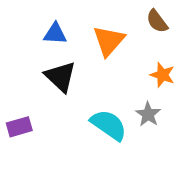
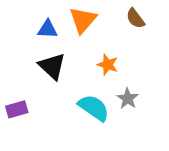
orange triangle: (109, 41) -> (83, 20), moved
orange star: (162, 75) -> (108, 65), moved

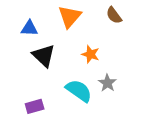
blue triangle: (48, 29) -> (29, 28), moved
purple rectangle: (17, 109) -> (35, 106), moved

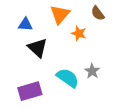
orange star: (91, 54) -> (79, 33), moved
purple rectangle: (35, 106) -> (30, 91), size x1.5

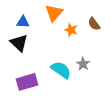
brown semicircle: (98, 13) -> (94, 24), moved
black triangle: (38, 48) -> (19, 43), moved

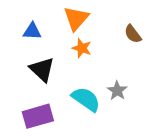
orange star: (71, 30) -> (82, 48), moved
black triangle: (19, 43) -> (42, 69), moved

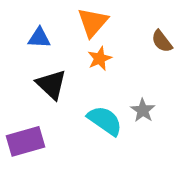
orange star: (82, 48) -> (100, 59), turned 30
purple rectangle: (38, 116) -> (25, 141), moved

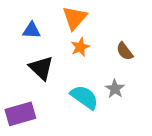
brown semicircle: (162, 41) -> (125, 51), moved

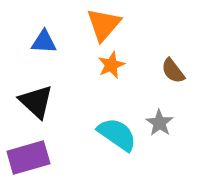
black triangle: (41, 68) -> (36, 102), moved

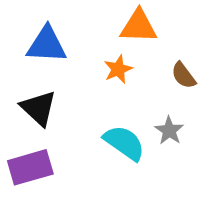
orange triangle: (104, 25) -> (139, 26), moved, turned 51
blue triangle: (44, 42) -> (47, 45), size x1.5

